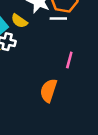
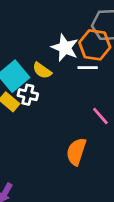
pink line: (69, 60) -> (100, 116), turned -56

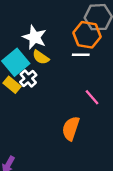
white star: (65, 48) -> (34, 37), moved
white cross: (28, 95) -> (28, 78), turned 35

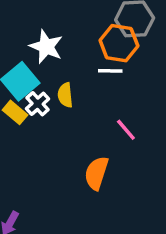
yellow semicircle: (41, 57) -> (65, 95), moved, turned 49

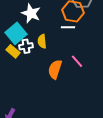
white cross: (38, 104) -> (26, 46), turned 32
orange semicircle: (96, 173) -> (55, 69), moved

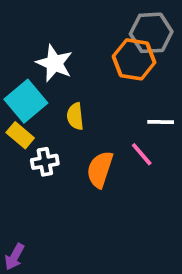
white line: (68, 27) -> (161, 122), moved
white cross: (26, 46) -> (45, 162), moved

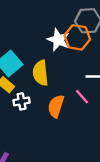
white star: (54, 63) -> (58, 40), moved
yellow semicircle: (75, 116) -> (41, 73), size x1.5

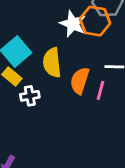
pink line: (82, 97) -> (101, 90), turned 56
orange semicircle: (56, 106) -> (80, 81), moved

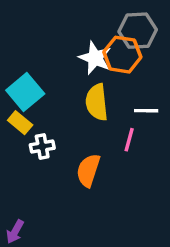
yellow semicircle: (52, 63) -> (97, 102), moved
orange semicircle: (80, 81) -> (88, 170), moved

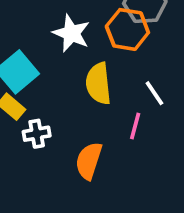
white star: (95, 58) -> (71, 33), moved
white line: (146, 111) -> (154, 93), turned 55

